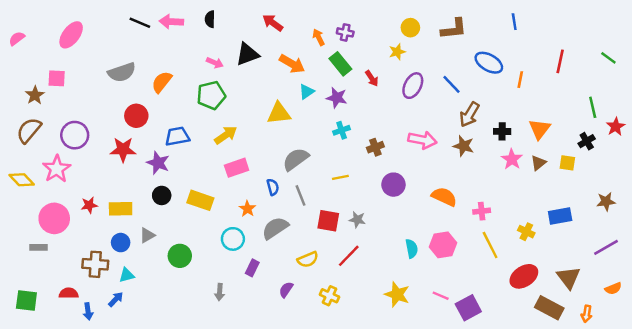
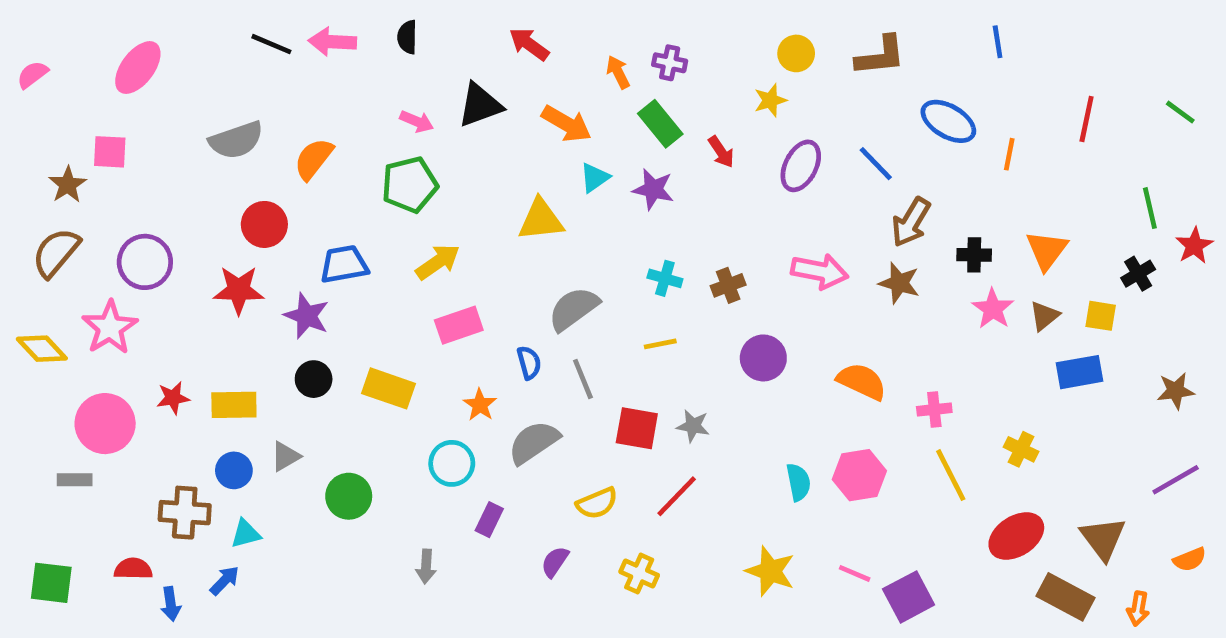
cyan cross: (342, 130) -> (665, 278), moved, turned 35
blue rectangle: (560, 216) -> (1080, 372), moved

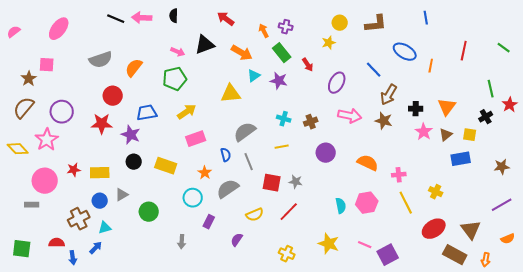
purple ellipse: (801, 166) -> (337, 83), moved
brown cross: (185, 513) -> (79, 219), turned -30
yellow cross: (639, 573) -> (287, 254), moved

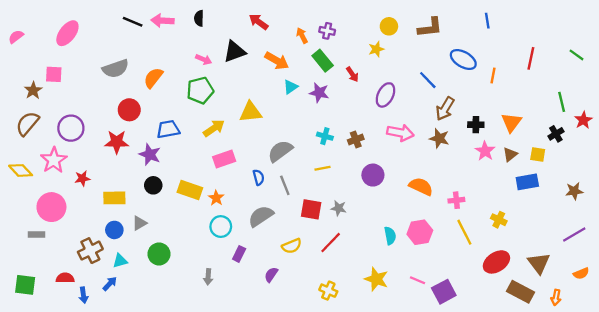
yellow triangle: (231, 94) -> (251, 112), moved
red star: (74, 170) -> (82, 178), moved
orange star: (205, 173) -> (216, 198), moved
green circle: (149, 212) -> (159, 254), moved

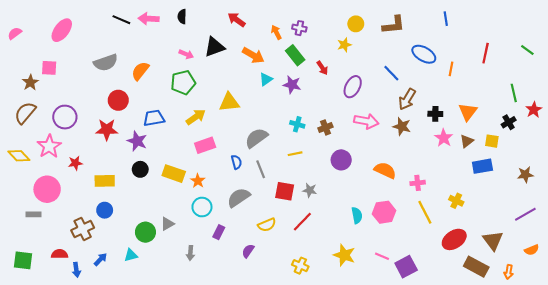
gray triangle: (140, 223) -> (167, 224), moved
cyan triangle: (120, 261) -> (131, 255), moved

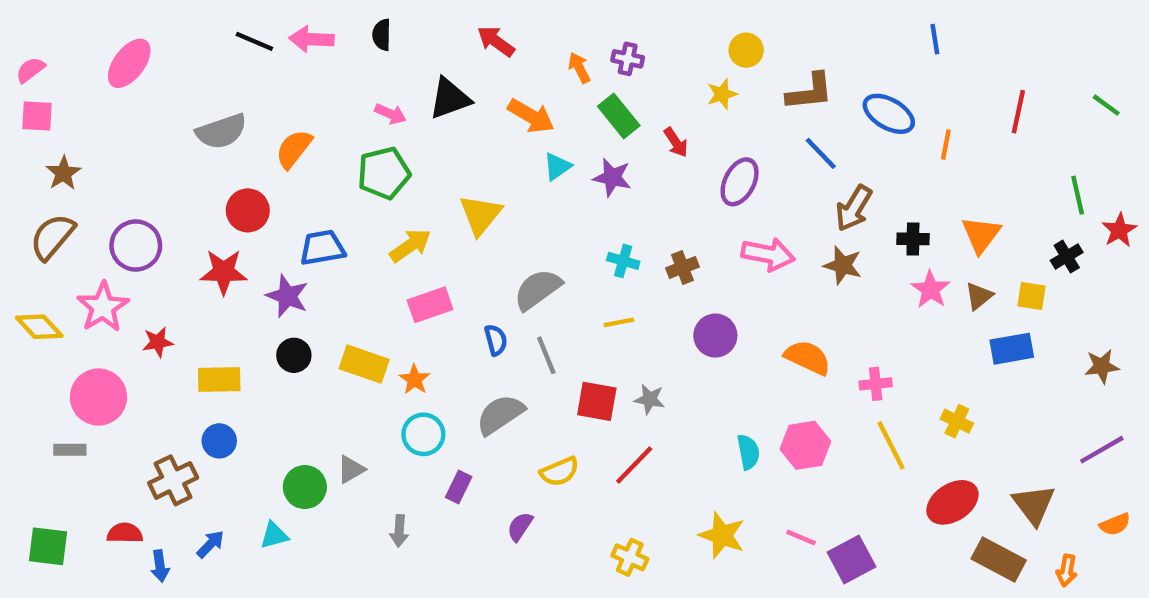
brown L-shape: (393, 25) -> (810, 92), moved
pink square: (49, 68) -> (37, 116), moved
yellow triangle: (229, 102) -> (480, 215), turned -45

